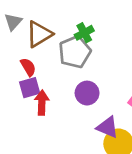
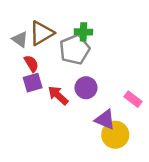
gray triangle: (13, 22) -> (20, 39), moved, turned -36
green cross: (84, 33) -> (83, 32), turned 30
red arrow: (42, 103) -> (58, 95), moved, turned -50

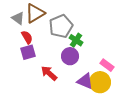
green cross: (83, 32) -> (76, 40), moved, turned 32
red arrow: (58, 95) -> (49, 73), moved
yellow circle: (115, 135) -> (100, 82), moved

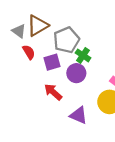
purple square: (28, 52) -> (52, 62), moved
purple triangle: (85, 81) -> (79, 115), moved

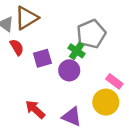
gray pentagon: (66, 40) -> (91, 34), moved
red arrow: (53, 92) -> (35, 109), moved

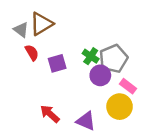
gray pentagon: (91, 34) -> (114, 59), moved
purple circle: (69, 70) -> (100, 75), moved

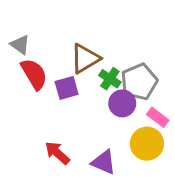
brown triangle: (41, 24) -> (85, 59), moved
red semicircle: (32, 53) -> (34, 74), size x1.5

